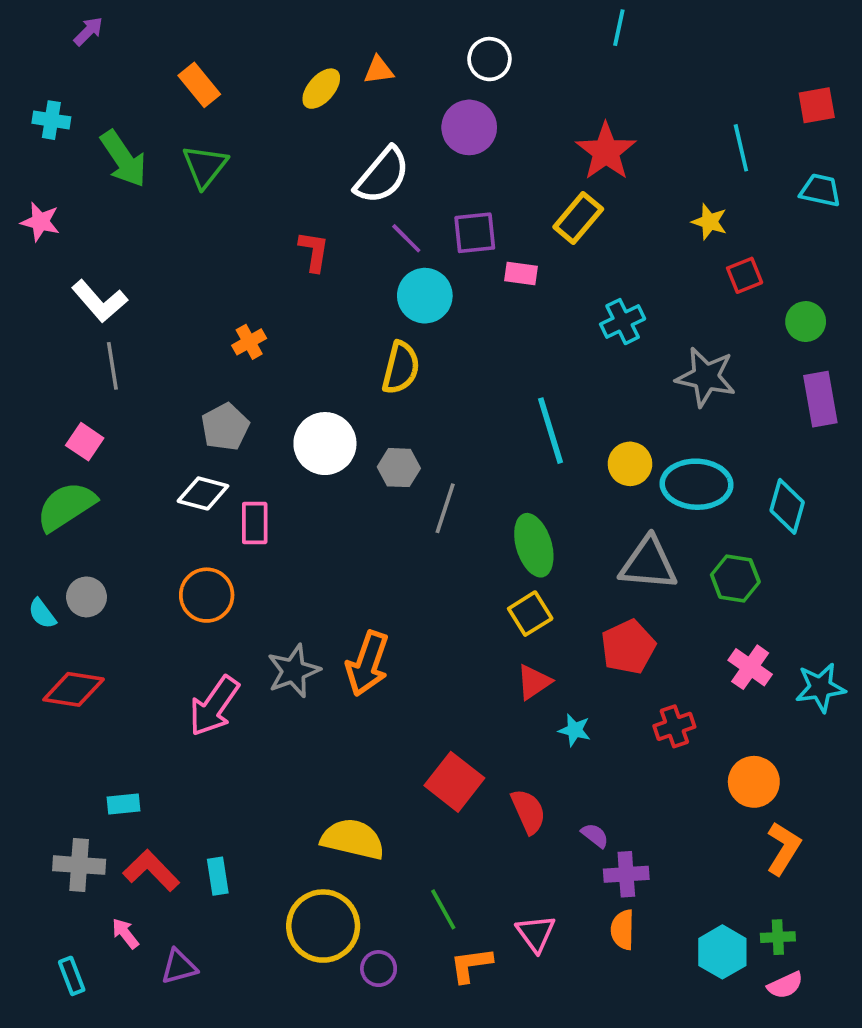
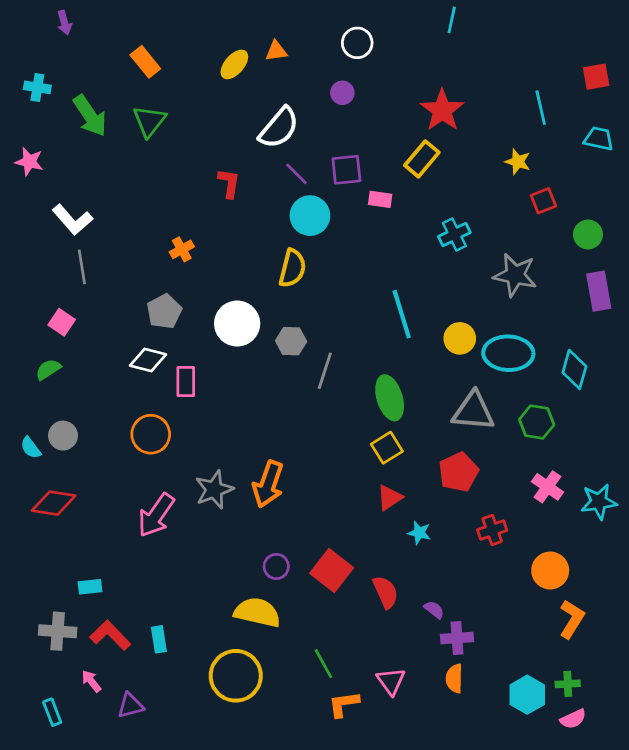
purple arrow: (88, 31) -> (64, 23), turned 120
purple circle: (469, 127) -> (342, 93), size x0.6
green semicircle: (66, 506) -> (48, 369), size x0.6
purple circle: (379, 969) -> (276, 566), moved

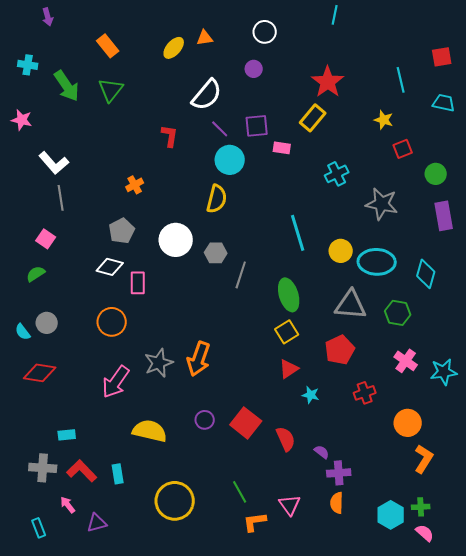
yellow semicircle: (257, 612) -> (150, 431), moved
pink semicircle: (573, 719) -> (425, 533), turned -114

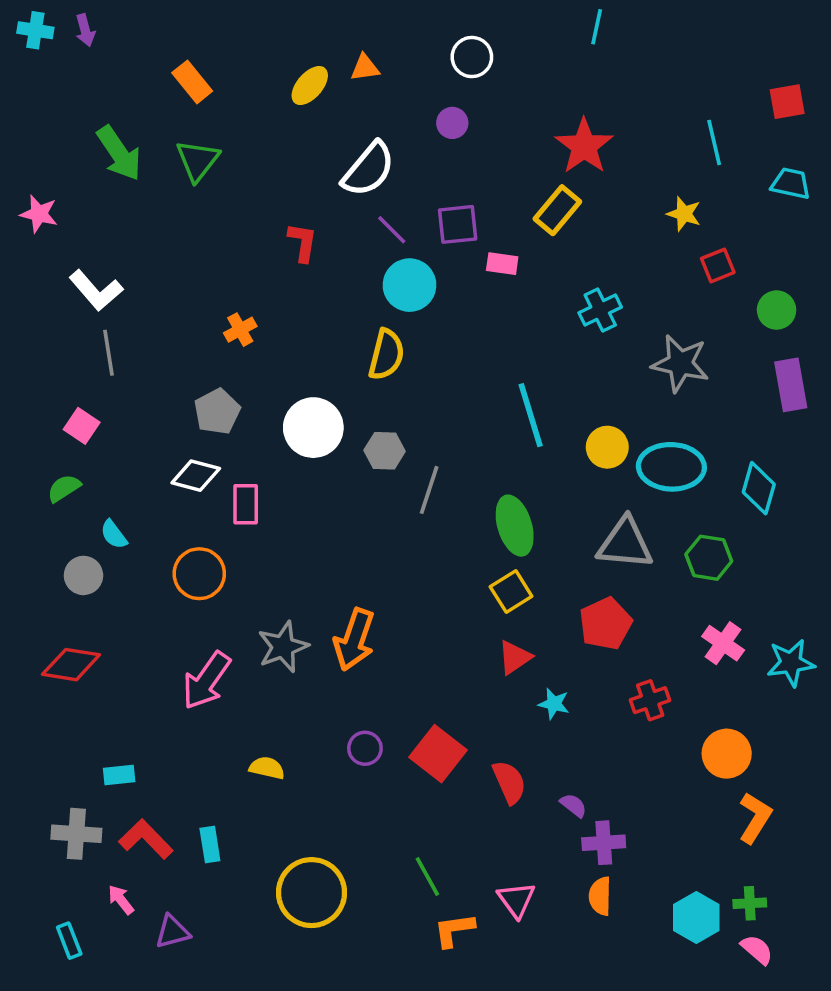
cyan cross: (28, 65) -> (35, 30), moved
cyan semicircle: (23, 332) -> (114, 534), moved
yellow semicircle: (150, 431) -> (267, 768), size x0.6

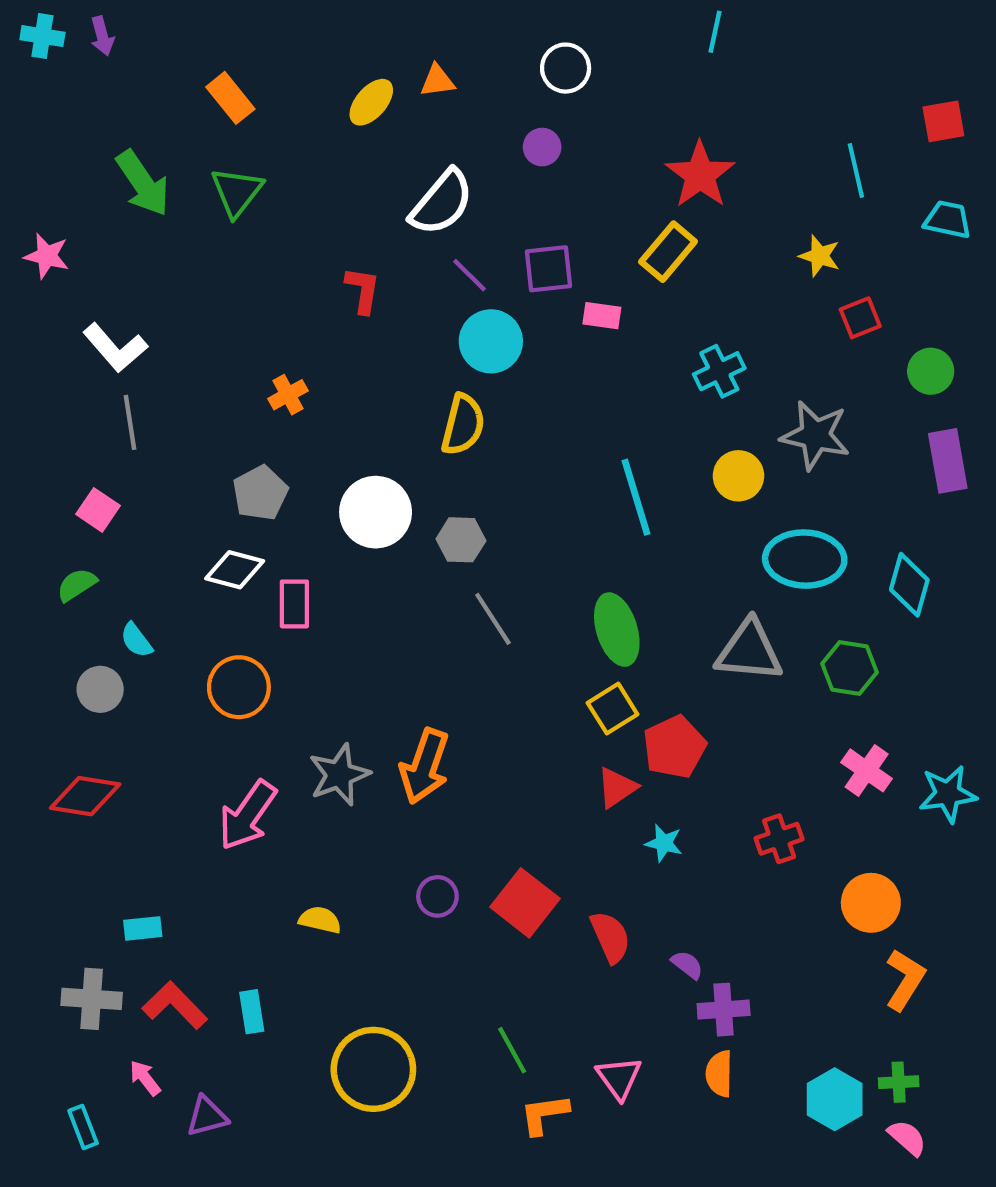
yellow circle: (607, 447) -> (738, 476), moved
gray line: (429, 490) -> (493, 619), moved, turned -51
red pentagon: (605, 624) -> (674, 747), moved

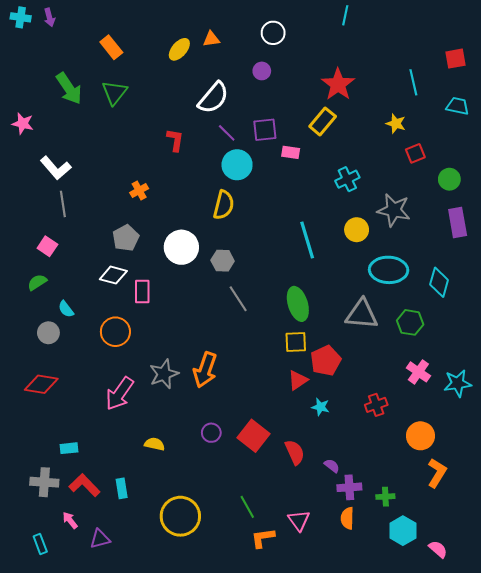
yellow square: (613, 709) -> (296, 342), turned 30
green cross: (899, 1082) -> (385, 497), moved

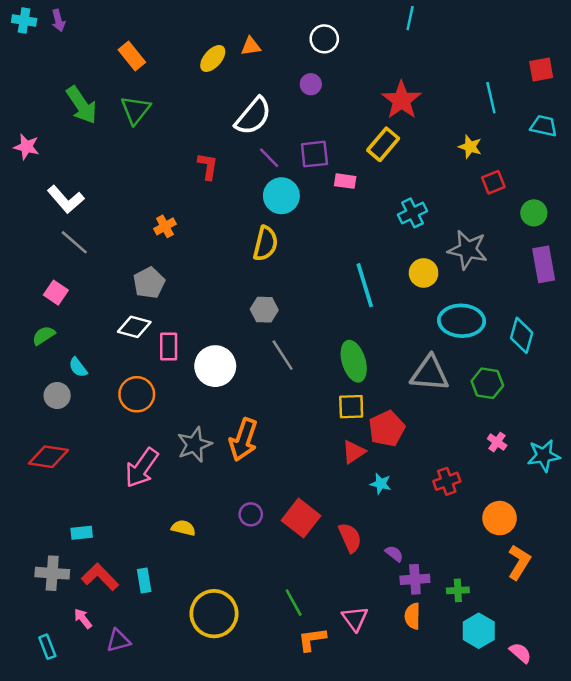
gray line: (63, 204) -> (74, 242), turned -40
white circle: (181, 247) -> (215, 366), moved
pink cross: (418, 372) -> (497, 442), size x0.7

